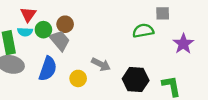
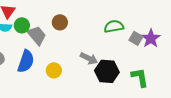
gray square: (163, 13) -> (136, 38), moved, turned 32
brown circle: (65, 24) -> (60, 22), moved
gray arrow: (101, 64) -> (89, 58), moved

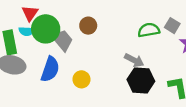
green circle: (22, 25) -> (46, 29), size x1.6
gray square: (136, 38) -> (172, 26), moved
gray arrow: (89, 58) -> (134, 60), moved

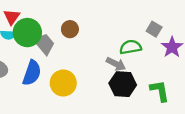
green semicircle: (149, 30) -> (131, 47), moved
yellow circle: (81, 79) -> (63, 83), size x1.5

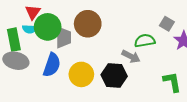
brown circle: (70, 29) -> (88, 24), size x1.6
gray trapezoid: (44, 44) -> (63, 37), turned 40
black hexagon: (123, 84) -> (114, 75), moved

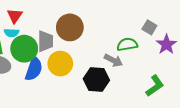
green circle: (48, 27) -> (24, 49), moved
yellow circle: (81, 74) -> (60, 64), moved
green L-shape: (172, 82) -> (155, 86), turned 65

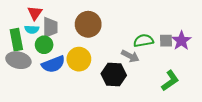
gray square: (149, 27) -> (166, 41), moved, turned -32
gray trapezoid: (45, 41) -> (50, 27), moved
green circle: (24, 49) -> (44, 45), size x0.7
blue semicircle: (34, 69) -> (53, 64), turned 50

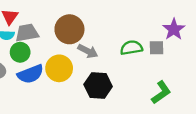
gray trapezoid: (50, 27) -> (27, 33), turned -100
purple star: (181, 41) -> (174, 29), moved
gray arrow: (130, 56) -> (88, 51), moved

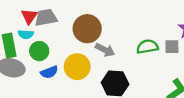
gray trapezoid: (27, 33) -> (46, 18), moved
blue semicircle: (30, 74) -> (49, 72), size x0.7

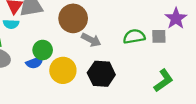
green circle: (39, 51) -> (43, 50), moved
yellow circle: (77, 67) -> (63, 70), moved

